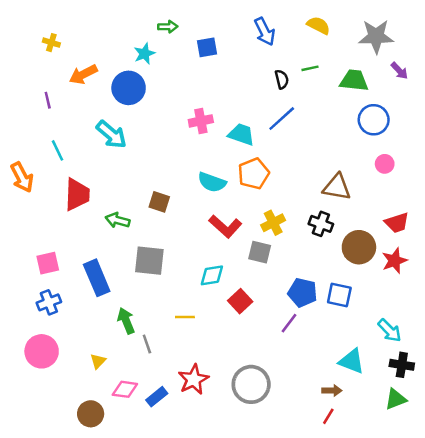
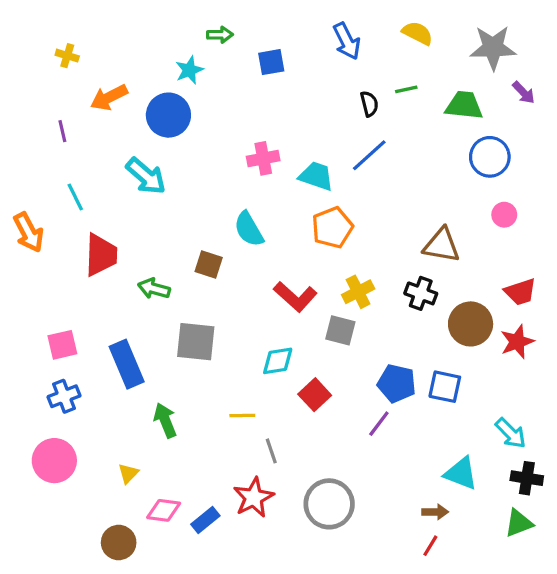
cyan semicircle: (212, 182) -> (249, 229), moved, turned 40
gray line: (147, 344) -> (271, 451), moved

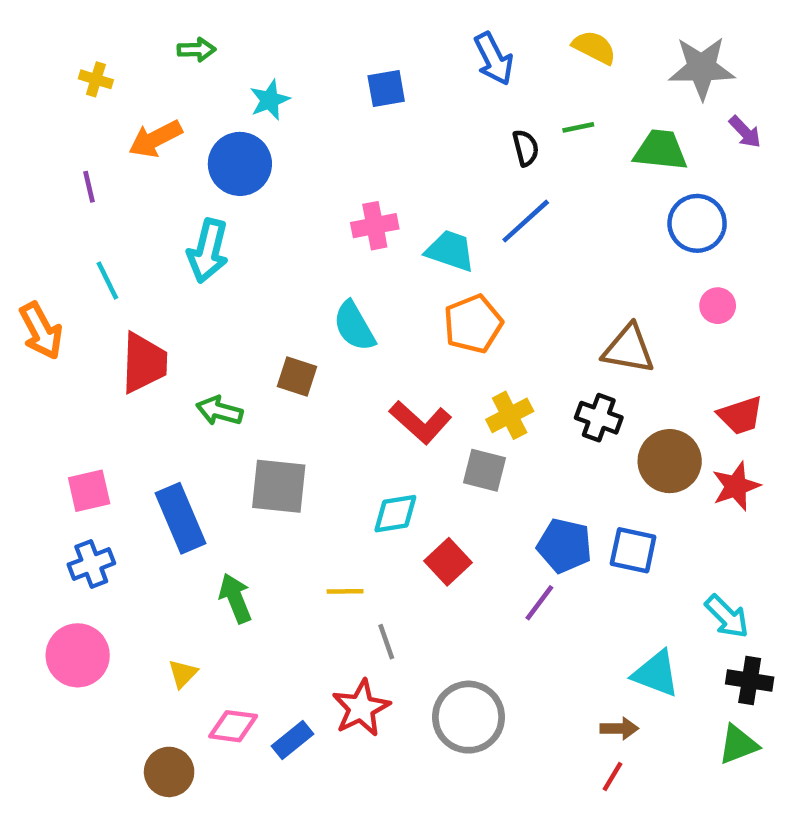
green arrow: (220, 35) -> (197, 50), moved
cyan arrow: (146, 176) -> (208, 251), turned 63

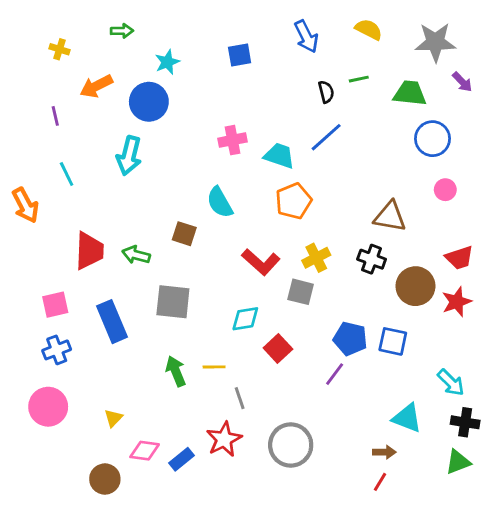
red trapezoid: (144, 363) -> (89, 251), moved
green arrow: (235, 598) -> (176, 371), moved

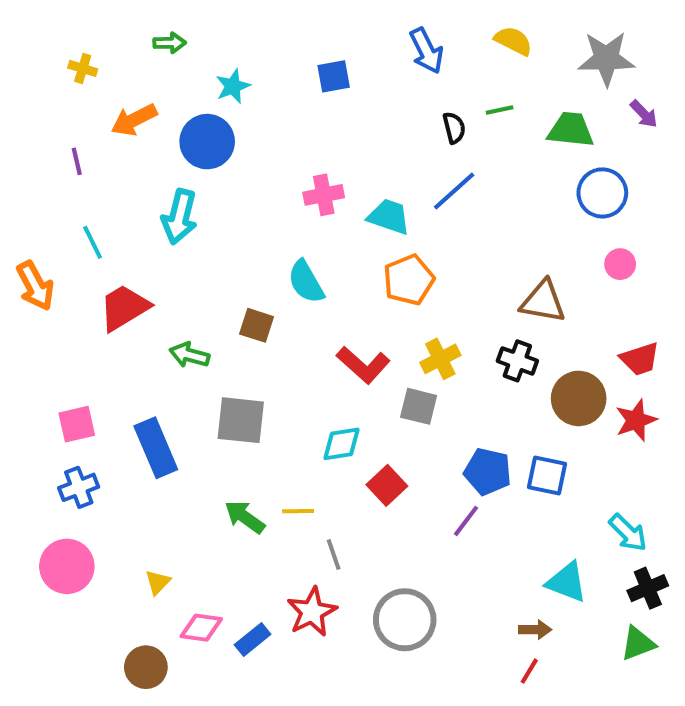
red trapezoid: (89, 251) -> (124, 308), moved, turned -123
green arrow: (176, 371) -> (245, 517), turned -32
black cross: (465, 422) -> (648, 588), turned -32

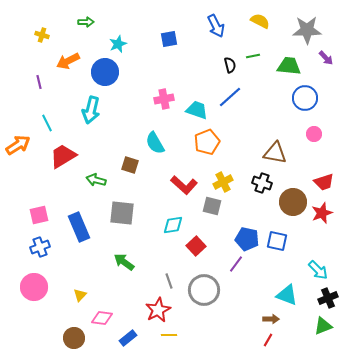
orange arrow: (35, 286) -> (18, 145), turned -95
yellow line: (298, 511) -> (169, 335), moved
gray circle: (405, 620) -> (204, 290), moved
blue rectangle: (253, 640) -> (128, 338), moved

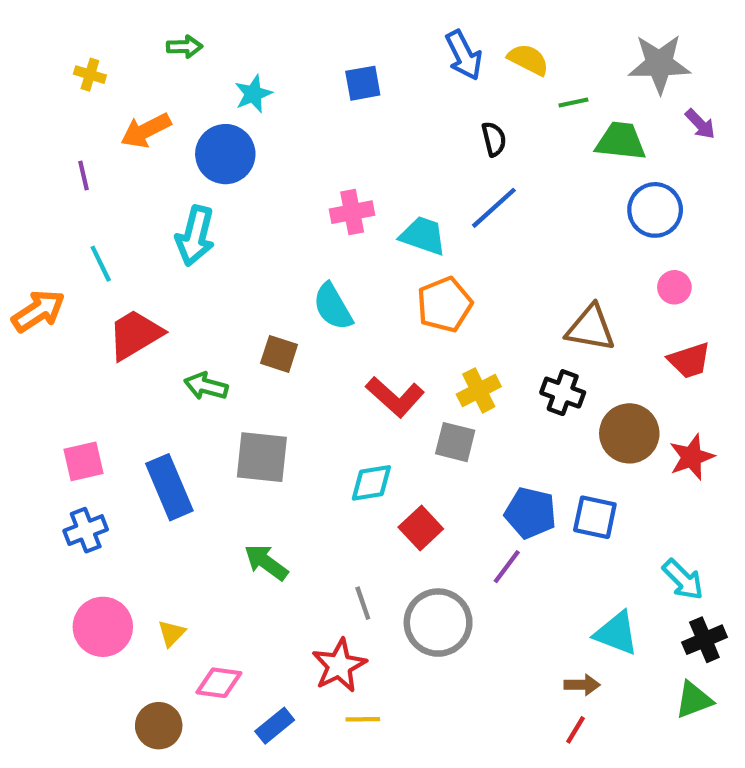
yellow semicircle: (260, 21) -> (528, 60), moved
green line: (253, 56) -> (573, 103), moved
red trapezoid: (324, 182) -> (689, 360), moved
pink circle: (34, 287) -> (103, 627), moved

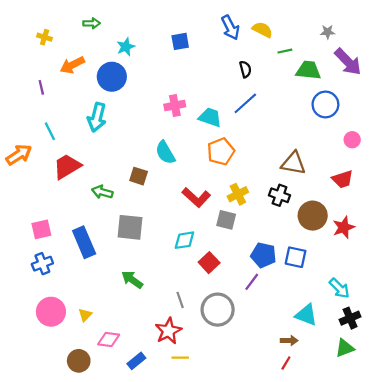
gray star: (659, 64) -> (328, 32), size x0.5
purple arrow: (700, 124) -> (348, 62), size x1.8
pink circle: (674, 287) -> (352, 140), moved

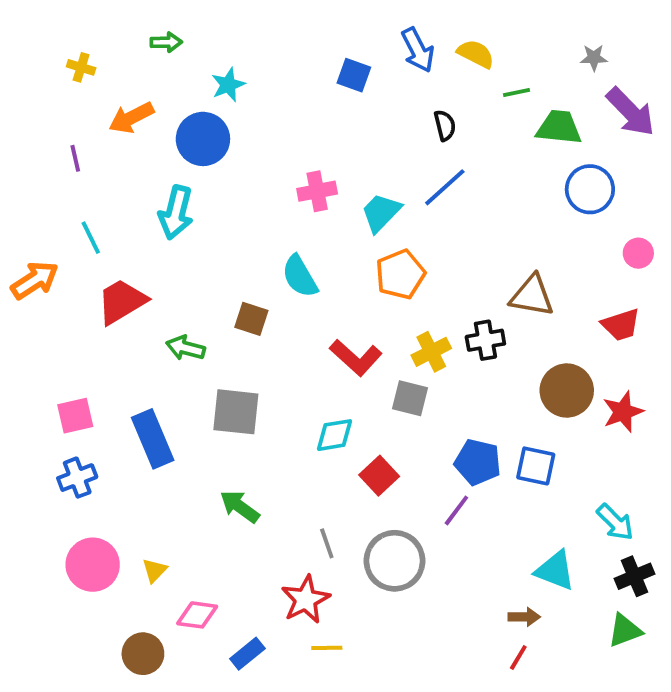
blue square: (180, 41) -> (354, 75), moved, turned 30
cyan trapezoid: (210, 117) -> (381, 212), turned -65
black cross: (280, 195) -> (485, 340), moved, turned -30

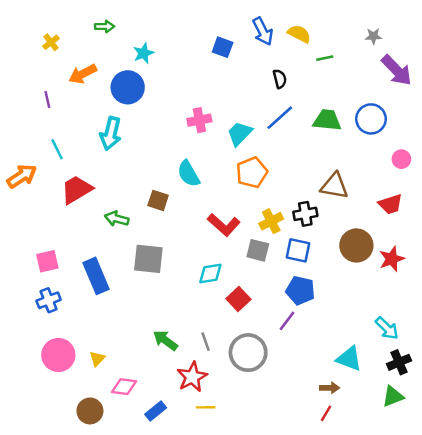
yellow cross: (81, 67) -> (51, 42), turned 35
green trapezoid: (559, 127) -> (327, 120), moved
blue square: (536, 466) -> (298, 250), moved
green arrow: (240, 507) -> (165, 340), moved

